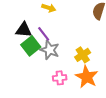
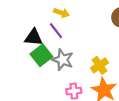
purple line: (44, 34) -> (56, 31), moved

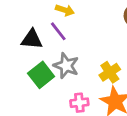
green square: (41, 55) -> (41, 75), moved

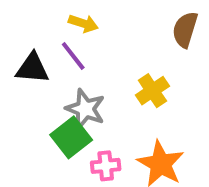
yellow cross: (110, 72) -> (152, 91), moved
green square: (41, 75) -> (71, 137), moved

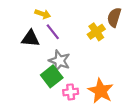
yellow arrow: (83, 23) -> (43, 14), moved
yellow cross: (152, 91) -> (96, 32), moved

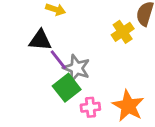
purple line: (53, 32) -> (58, 60), moved

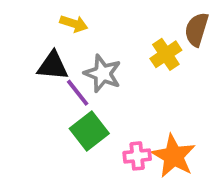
gray star: (76, 68) -> (103, 74), moved
pink cross: (90, 107) -> (137, 156), moved

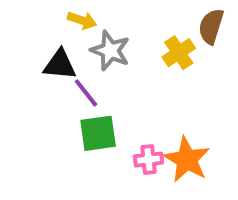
gray star: (103, 74) -> (110, 51), moved
green square: (89, 131) -> (98, 133), turned 30

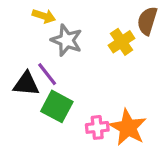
black triangle: (60, 65) -> (26, 84), moved
green square: (98, 133) -> (57, 106), turned 36

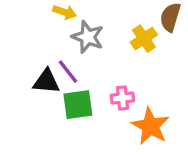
green square: (57, 106) -> (78, 105), turned -36
pink cross: (97, 127) -> (122, 98), moved

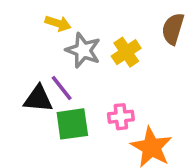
yellow cross: (144, 39) -> (126, 52), moved

